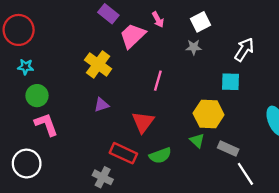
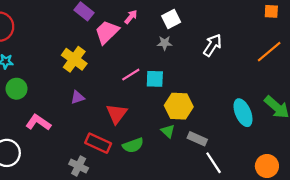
pink arrow: (158, 20) -> (131, 17), turned -112
pink line: (158, 81) -> (131, 75), turned 42
cyan square: (230, 82) -> (155, 79), moved
pink L-shape: (46, 124) -> (38, 122), moved, turned -35

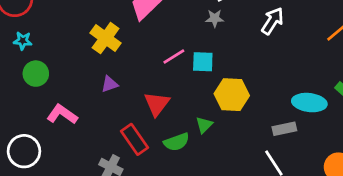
cyan ellipse: (243, 113) -> (309, 103), turned -60
green triangle: (168, 131) -> (204, 125), moved, turned 32
gray rectangle: (197, 139) -> (284, 129), moved, turned -36
red rectangle: (98, 143) -> (134, 139), turned 30

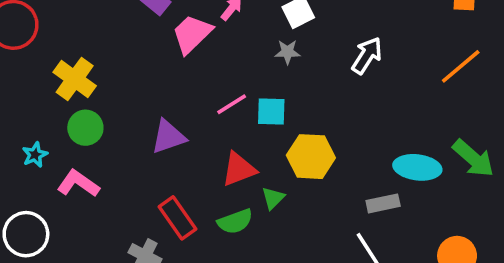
yellow cross: (106, 38) -> (75, 79), moved
cyan star: (23, 41) -> (35, 155), moved, turned -30
green circle: (36, 74) -> (85, 128), moved
purple triangle: (109, 84) -> (168, 137), moved, size x1.5
red triangle: (157, 104) -> (239, 169), moved, turned 32

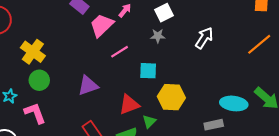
pink line: (232, 104) -> (120, 52), moved
pink L-shape: (78, 184) -> (35, 113), turned 35

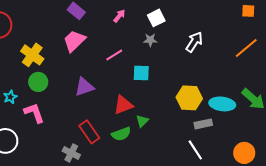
pink trapezoid: (102, 25) -> (74, 41), moved
yellow hexagon: (171, 97) -> (189, 98), moved

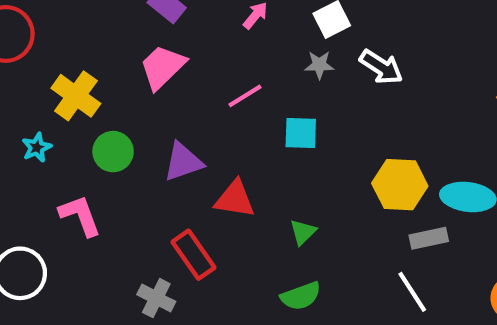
white arrow: (194, 42) -> (381, 67), moved, turned 90
green circle: (38, 82) -> (113, 152), moved
cyan star: (10, 97) -> (37, 147), moved
red triangle: (123, 105) -> (235, 199), moved, turned 30
green semicircle: (121, 134) -> (301, 296), moved

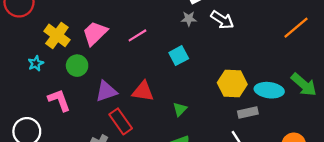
pink trapezoid: (163, 67) -> (95, 33), moved
pink line: (245, 96) -> (137, 35), moved
cyan square: (301, 133) -> (179, 56), turned -30
purple triangle: (183, 162) -> (106, 91), moved

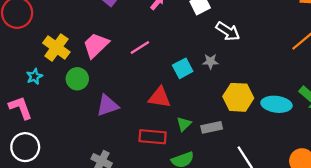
gray star: (189, 19) -> (210, 61), moved
red triangle: (143, 91) -> (160, 97), moved
pink L-shape: (59, 100) -> (21, 108), moved
gray rectangle: (248, 113) -> (212, 127), moved
red rectangle: (121, 121) -> (153, 137), moved, turned -50

